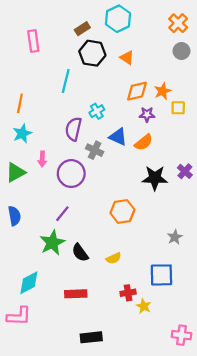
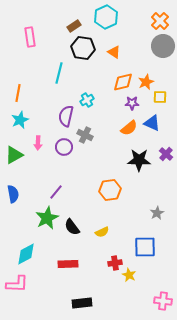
gray circle: (182, 51) -> (163, 46), size x1.5
blue triangle: (118, 137) -> (152, 123), moved
purple circle: (71, 174) -> (64, 147), moved, size x0.7

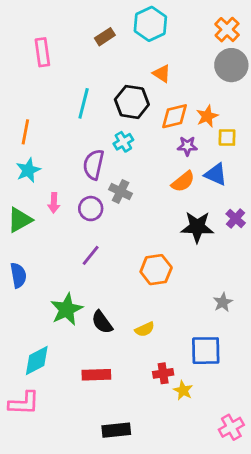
black hexagon: (83, 48) -> (132, 102), moved
purple line: (56, 192) -> (91, 255), moved
pink cross: (163, 301) -> (231, 427), turned -36

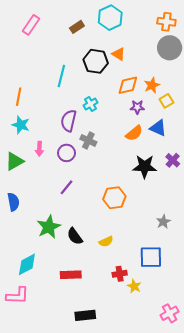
orange cross: (227, 30) -> (166, 22), turned -36
pink rectangle: (42, 52) -> (31, 25), moved, turned 42
black hexagon: (132, 102) -> (96, 61), moved
yellow square: (227, 138) -> (166, 101), turned -32
cyan star: (28, 170) -> (21, 125), turned -30

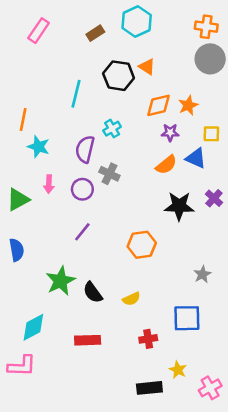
yellow square: (166, 101) -> (211, 134), moved, turned 32
cyan star: (21, 125) -> (39, 147), moved
yellow star: (134, 286) -> (178, 370), moved
black rectangle: (85, 315) -> (149, 388), moved

